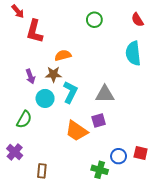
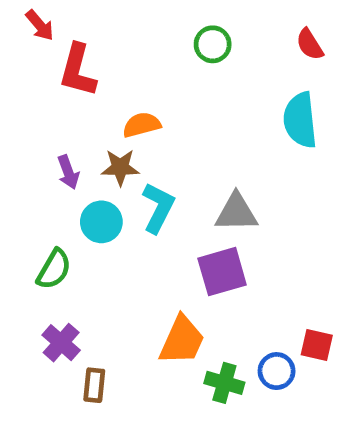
purple square: (99, 120) -> (222, 272), size x1.5
orange trapezoid: (77, 131) -> (182, 340), moved, turned -100
purple cross: (15, 152) -> (61, 343), moved
blue circle: (119, 156) -> (277, 371), moved

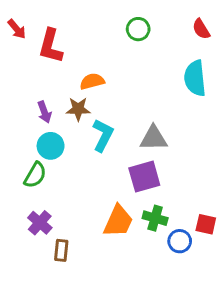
red arrow: (40, 25) -> (17, 29), moved
cyan circle: (101, 222) -> (51, 146), moved
green cross: (224, 383) -> (155, 218), moved

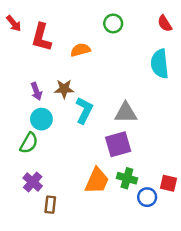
orange semicircle: (92, 81) -> (80, 50), moved

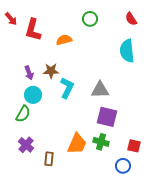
purple square: (118, 144) -> (107, 117), moved, turned 30
blue circle: (147, 197) -> (123, 166), moved
brown rectangle: (50, 205) -> (49, 159), moved

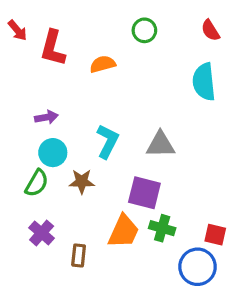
brown star: (51, 71) -> (82, 182), moved
purple arrow: (29, 73) -> (46, 117), turned -80
purple square: (107, 117) -> (144, 193), moved
blue circle: (123, 166) -> (198, 267), size x1.5

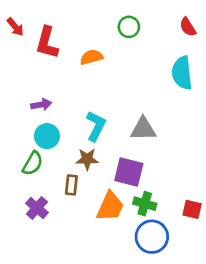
brown star: (82, 182) -> (87, 159), moved
brown rectangle: (79, 256) -> (71, 185), moved
blue circle: (198, 267) -> (152, 237), moved

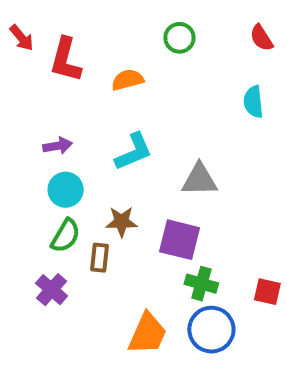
cyan semicircle: (182, 73) -> (253, 102), size x0.7
cyan L-shape: (96, 126) -> (134, 152), moved, turned 40
green semicircle: (33, 163) -> (66, 236), moved
orange trapezoid: (110, 207) -> (147, 334), moved

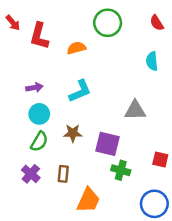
green circle: (179, 38) -> (108, 23), size x1.5
gray triangle: (199, 180) -> (135, 110), moved
brown rectangle: (100, 258) -> (63, 174), moved
red square: (267, 292) -> (160, 159), moved
blue circle: (211, 330) -> (154, 204), moved

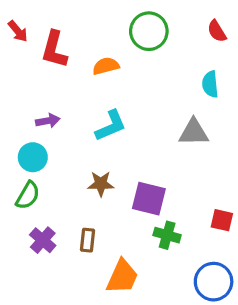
gray triangle: (135, 110) -> (194, 132), moved
cyan circle: (39, 114) -> (33, 157), moved
green semicircle: (39, 141) -> (28, 195), moved

